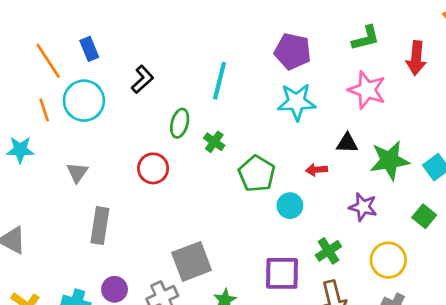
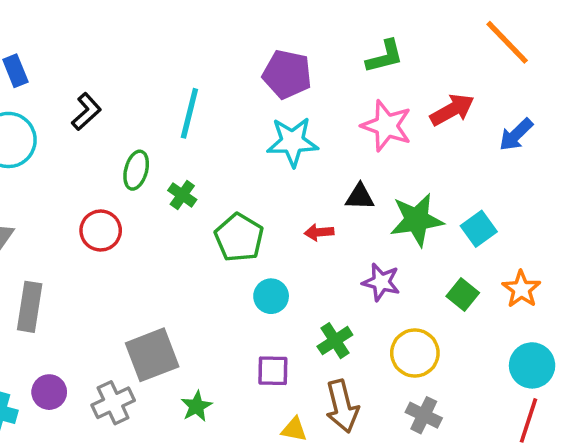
red arrow: (416, 58) -> (452, 110), moved, turned -124
cyan circle: (290, 206) -> (271, 296), moved
purple square: (282, 273) -> (273, 371), size x0.7

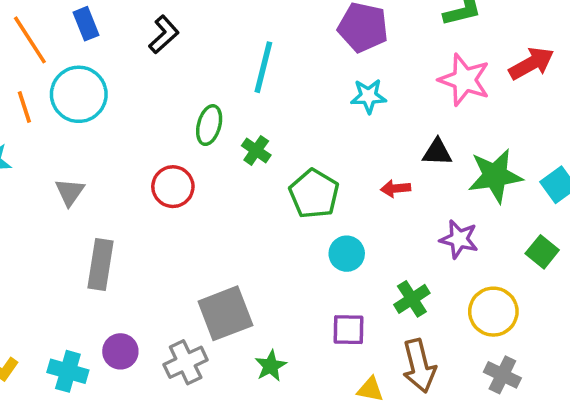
black L-shape: (86, 112) -> (164, 35), moved
cyan star: (292, 142) -> (368, 96), size x0.7

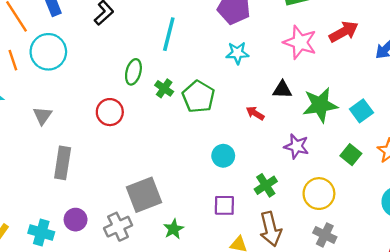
red arrow: (396, 188) -> (255, 113), turned 36
green pentagon: (314, 194) -> (198, 97), moved

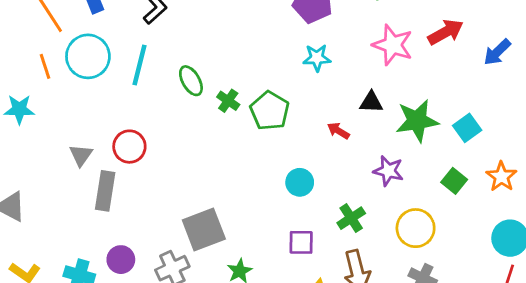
cyan line: (169, 34) -> (139, 65), moved
green ellipse: (133, 72) -> (191, 81), turned -45
red circle: (110, 112) -> (129, 147), moved
gray triangle: (42, 116) -> (81, 155), moved

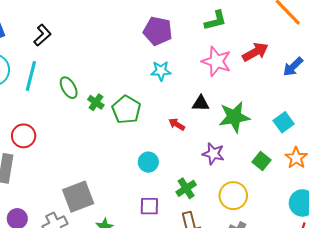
cyan square: (467, 128) -> (284, 122), moved

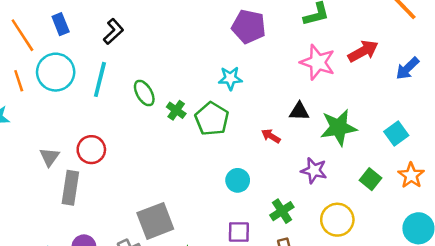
cyan star: (161, 71) -> (230, 78), moved

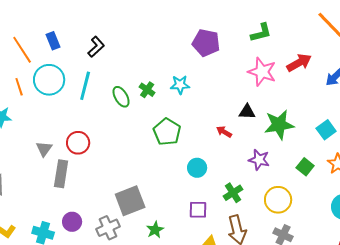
cyan star: (230, 78) -> (180, 85), moved
green cross: (176, 110) -> (147, 90), moved
green pentagon: (212, 119) -> (167, 132), moved

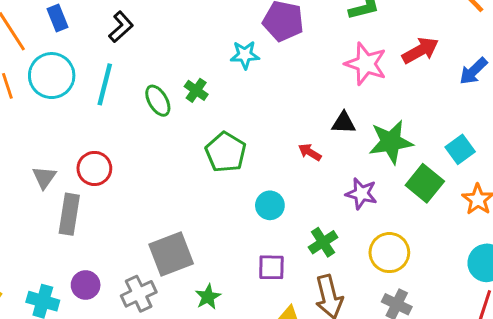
cyan star: (180, 85) -> (245, 55), moved
green square: (305, 167) -> (425, 183), moved, size x1.4

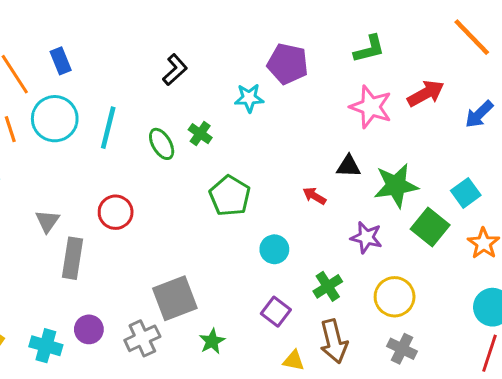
black L-shape: (121, 27) -> (175, 70), moved
red circle: (94, 168) -> (116, 212), moved
purple square: (271, 267) -> (276, 312), turned 36

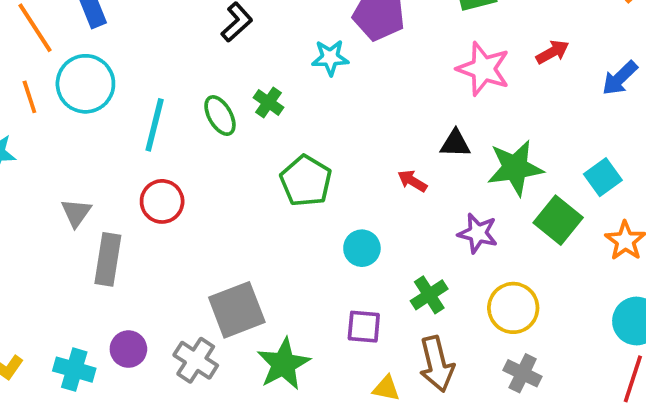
red arrow: (426, 93) -> (552, 52), size x0.7
cyan line: (108, 128) -> (155, 125), moved
purple square: (276, 312) -> (364, 327), turned -32
gray cross: (142, 338) -> (196, 360), turned -32
green star: (212, 341) -> (283, 364), size x1.6

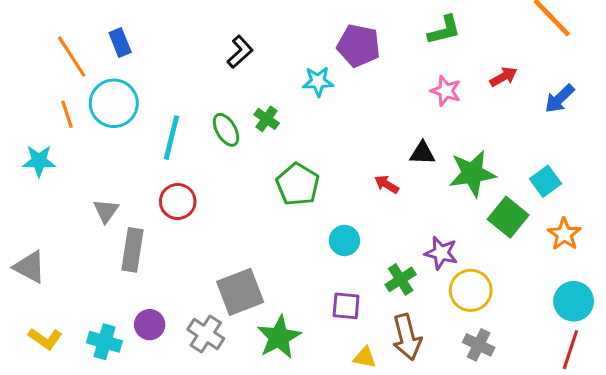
pink star: (483, 69) -> (446, 91), size x0.7
purple star: (478, 233) -> (441, 253), moved

